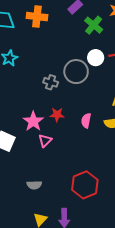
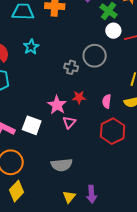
white circle: (96, 58) -> (113, 31), moved
gray semicircle: (34, 185) -> (62, 165), size x1.5
red hexagon: (85, 185) -> (113, 131), moved

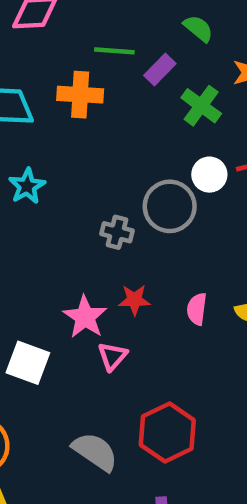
white circle: (113, 31) -> (209, 175), moved
red hexagon: (113, 131) -> (167, 432), moved
gray semicircle: (62, 165) -> (95, 452), turned -140

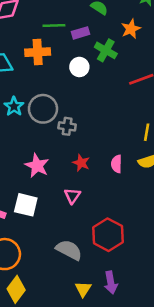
purple rectangle: (160, 69) -> (80, 33), turned 36
white circle: (209, 175) -> (79, 67), moved
gray circle: (170, 206) -> (43, 109), moved
red star: (134, 300) -> (81, 163), turned 30
pink star: (85, 317) -> (37, 166), moved

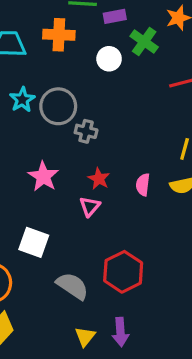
pink triangle: (72, 196) -> (90, 206), moved
white square: (26, 205) -> (34, 242), moved

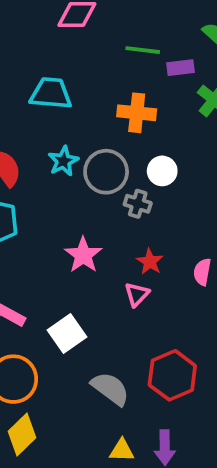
orange cross: (59, 35) -> (137, 113), moved
white circle: (109, 59) -> (162, 171), moved
white square: (34, 242) -> (67, 334), turned 32
yellow triangle: (85, 336) -> (122, 450), turned 50

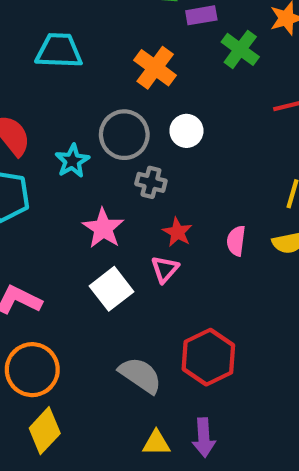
orange cross: (137, 113) -> (155, 68), turned 33
cyan star: (63, 161) -> (72, 161), moved
gray cross: (138, 204) -> (151, 182), moved
white square: (67, 334) -> (111, 289), moved

